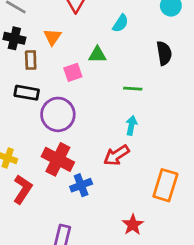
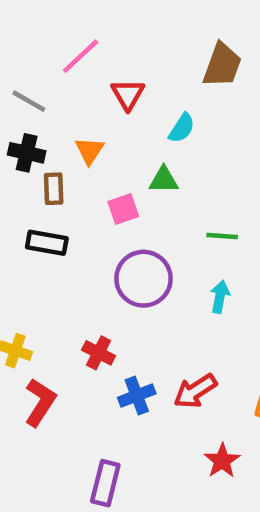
cyan semicircle: (121, 23) -> (182, 128), moved
purple circle: (58, 114) -> (143, 279), moved
red arrow: (116, 155) -> (195, 391), moved
red cross: (58, 159) -> (99, 353), size x0.6

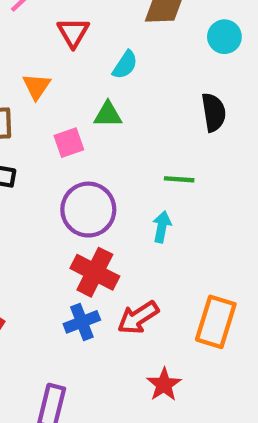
green line: (222, 236) -> (179, 179), moved
red cross: (99, 353) -> (95, 272), moved, size x1.5

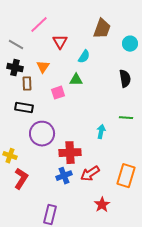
green line: (179, 179) -> (126, 118), moved
purple circle: (88, 210) -> (42, 134), moved
red cross: (95, 272) -> (70, 153), turned -30

